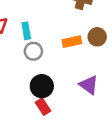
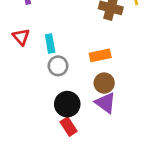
brown circle: (97, 37) -> (104, 83), moved
purple triangle: (89, 85) -> (105, 103), moved

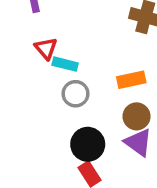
red triangle: (21, 37) -> (46, 48), moved
cyan rectangle: (50, 43) -> (65, 64), turned -66

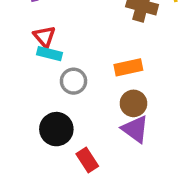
cyan rectangle: (65, 64) -> (50, 54), moved
black circle: (88, 144) -> (56, 129), moved

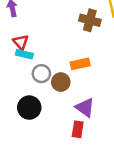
brown circle: (133, 103) -> (61, 82), moved
red rectangle: (87, 160) -> (78, 129), moved, turned 42

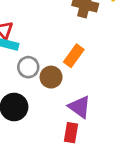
orange rectangle: (80, 64) -> (74, 56), turned -42

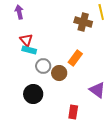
purple triangle: (80, 107) -> (97, 90), moved

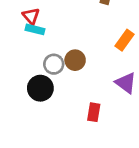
orange rectangle: (75, 58) -> (124, 40), moved
gray circle: (43, 66) -> (54, 64), moved

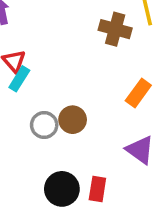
cyan rectangle: (35, 29) -> (19, 79), turned -72
black circle: (40, 88) -> (62, 189), moved

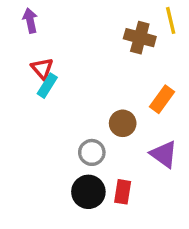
brown circle: (73, 120) -> (123, 123), moved
gray circle: (44, 125) -> (92, 152), moved

